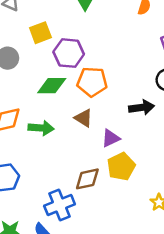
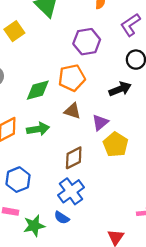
yellow square: (40, 33) -> (14, 31), moved
purple hexagon: (69, 53) -> (87, 42), moved
brown diamond: (87, 179) -> (74, 158), moved

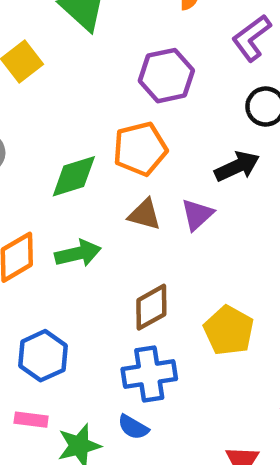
purple triangle: (100, 122) -> (197, 215), moved
yellow pentagon: (116, 145) -> (229, 330), moved
blue cross: (71, 191) -> (149, 374), turned 30

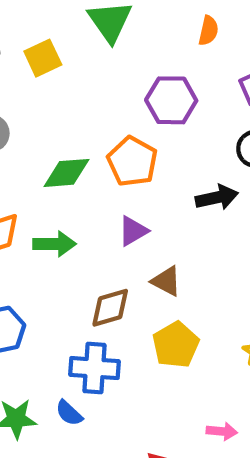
orange pentagon: (140, 149) -> (132, 162), turned 30
brown triangle: (145, 214) -> (166, 281), moved
purple triangle: (197, 215) -> (133, 231), moved

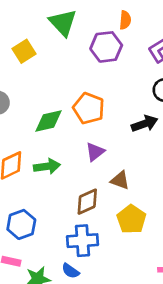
purple hexagon: (171, 100) -> (106, 47), moved

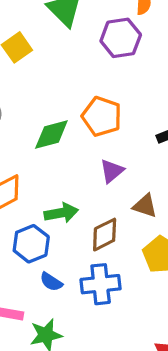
green arrow: (47, 166) -> (61, 213), moved
blue hexagon: (21, 224) -> (31, 244), moved
blue semicircle: (70, 271) -> (51, 282), moved

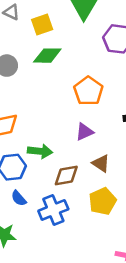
green diamond: (51, 135) -> (47, 56), moved
blue cross: (101, 284) -> (53, 210), turned -32

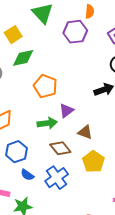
orange pentagon: (88, 91) -> (45, 86), moved
green arrow: (40, 151) -> (47, 123), moved
brown diamond: (66, 176) -> (60, 148), turned 75

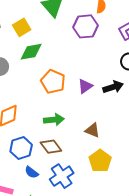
purple triangle: (66, 111) -> (85, 86), moved
brown diamond: (60, 148) -> (51, 147), moved

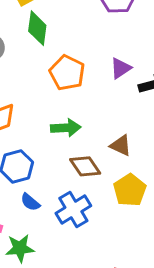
green diamond: (31, 52) -> (37, 28), turned -75
purple triangle: (85, 86) -> (121, 68), moved
brown diamond: (51, 147) -> (85, 166), moved

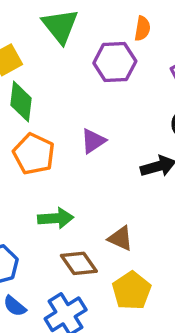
purple triangle: (121, 68) -> (93, 141), moved
orange pentagon: (67, 73) -> (34, 154), moved

